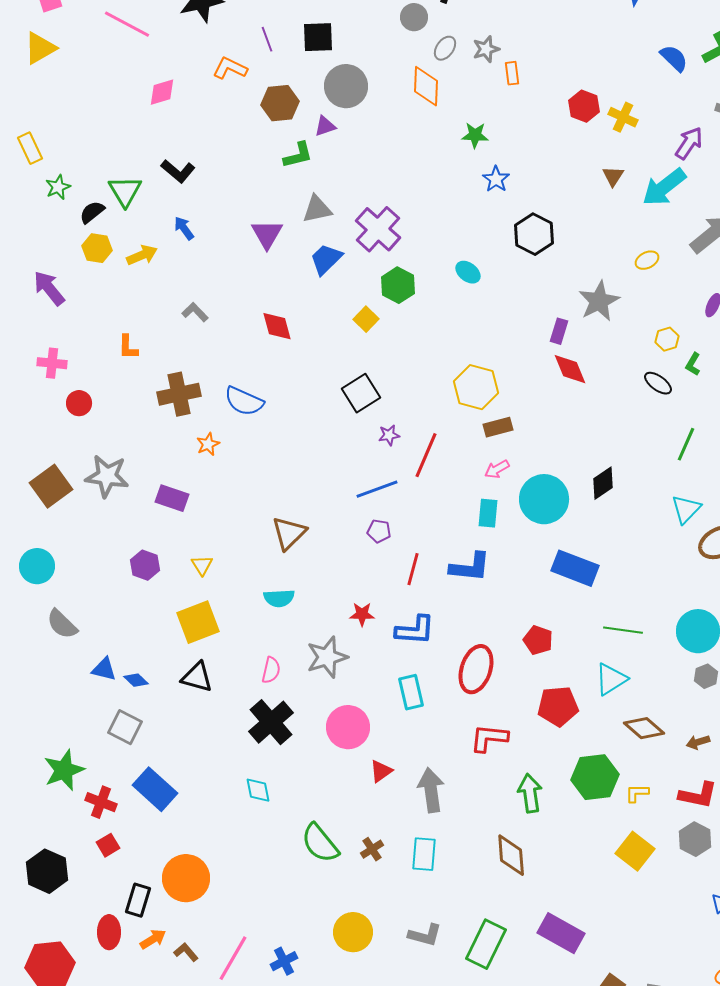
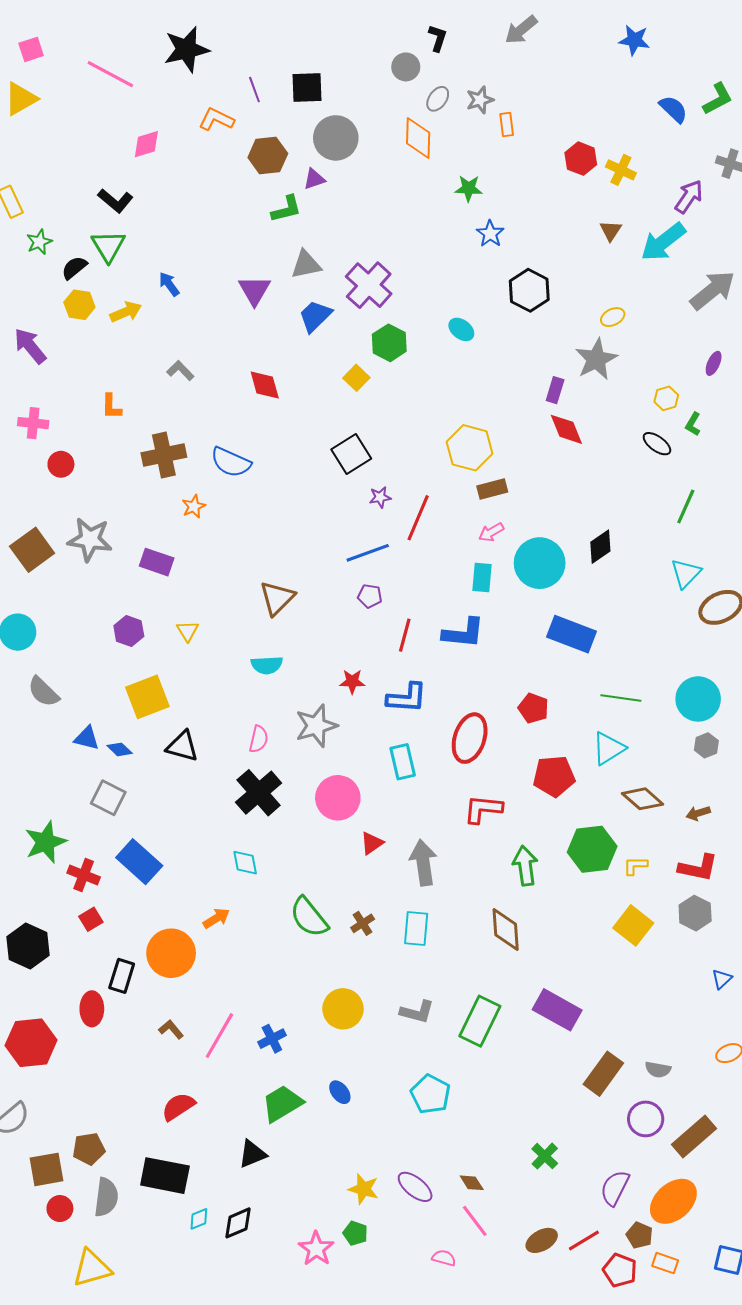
black L-shape: (178, 171) -> (115, 201), moved
yellow ellipse: (647, 260) -> (613, 317), moved
yellow square: (198, 622) -> (147, 697), moved
orange arrow: (153, 939) -> (216, 918), moved

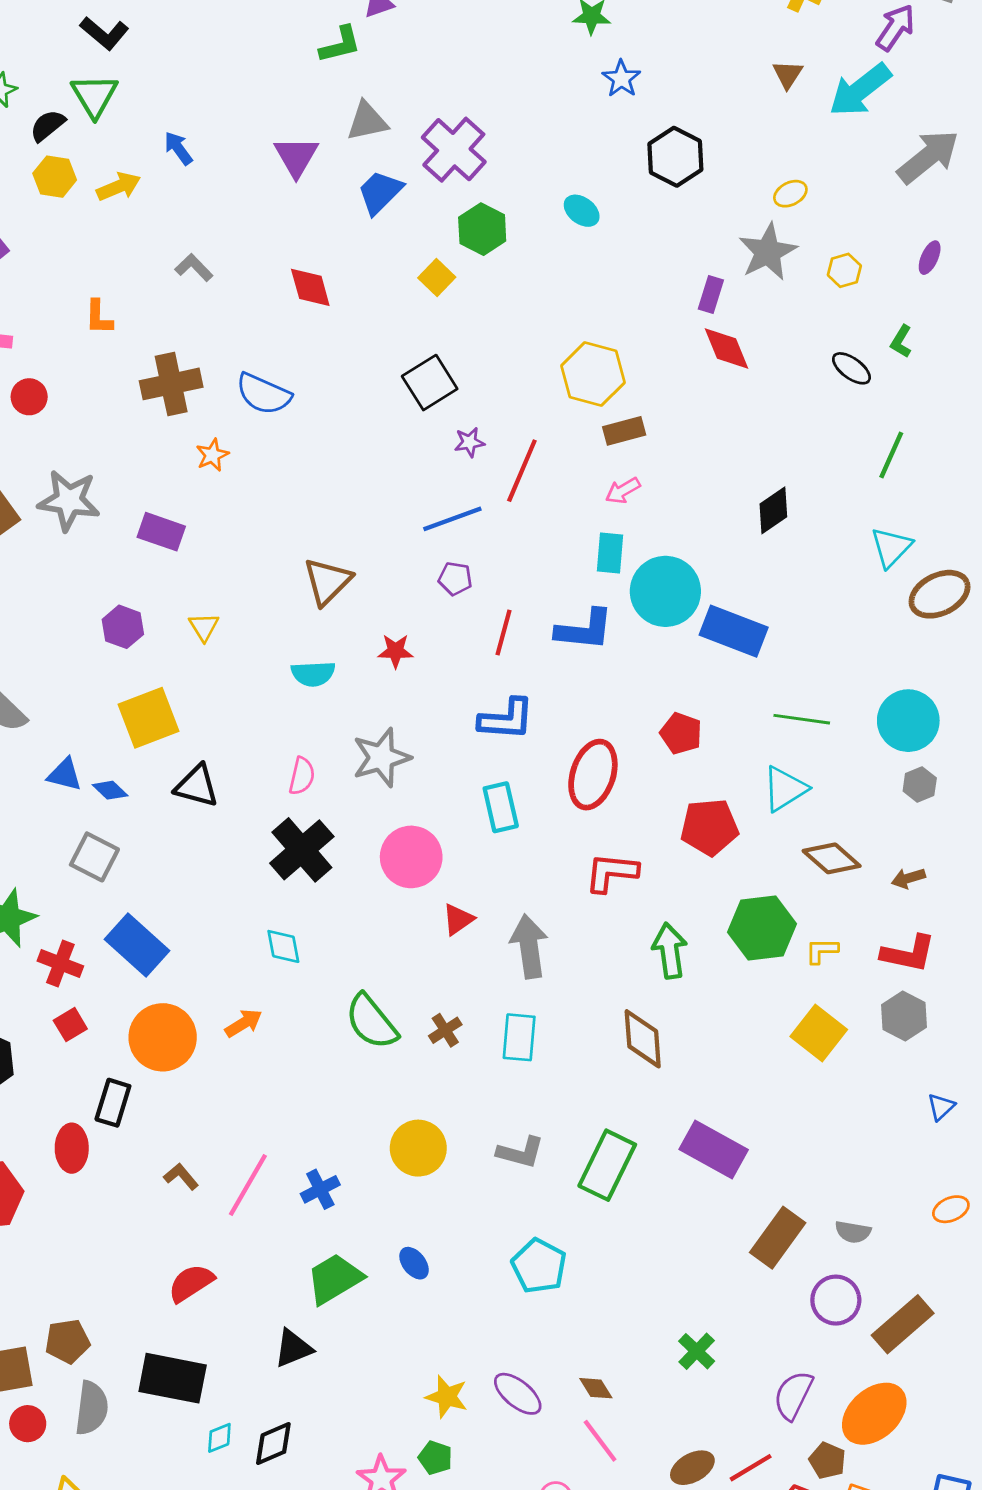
yellow hexagon: (666, 398) -> (844, 270), moved
cyan circle: (540, 563) -> (665, 591), moved
red star: (352, 681) -> (396, 651), moved
orange circle: (171, 953) -> (163, 1037), moved

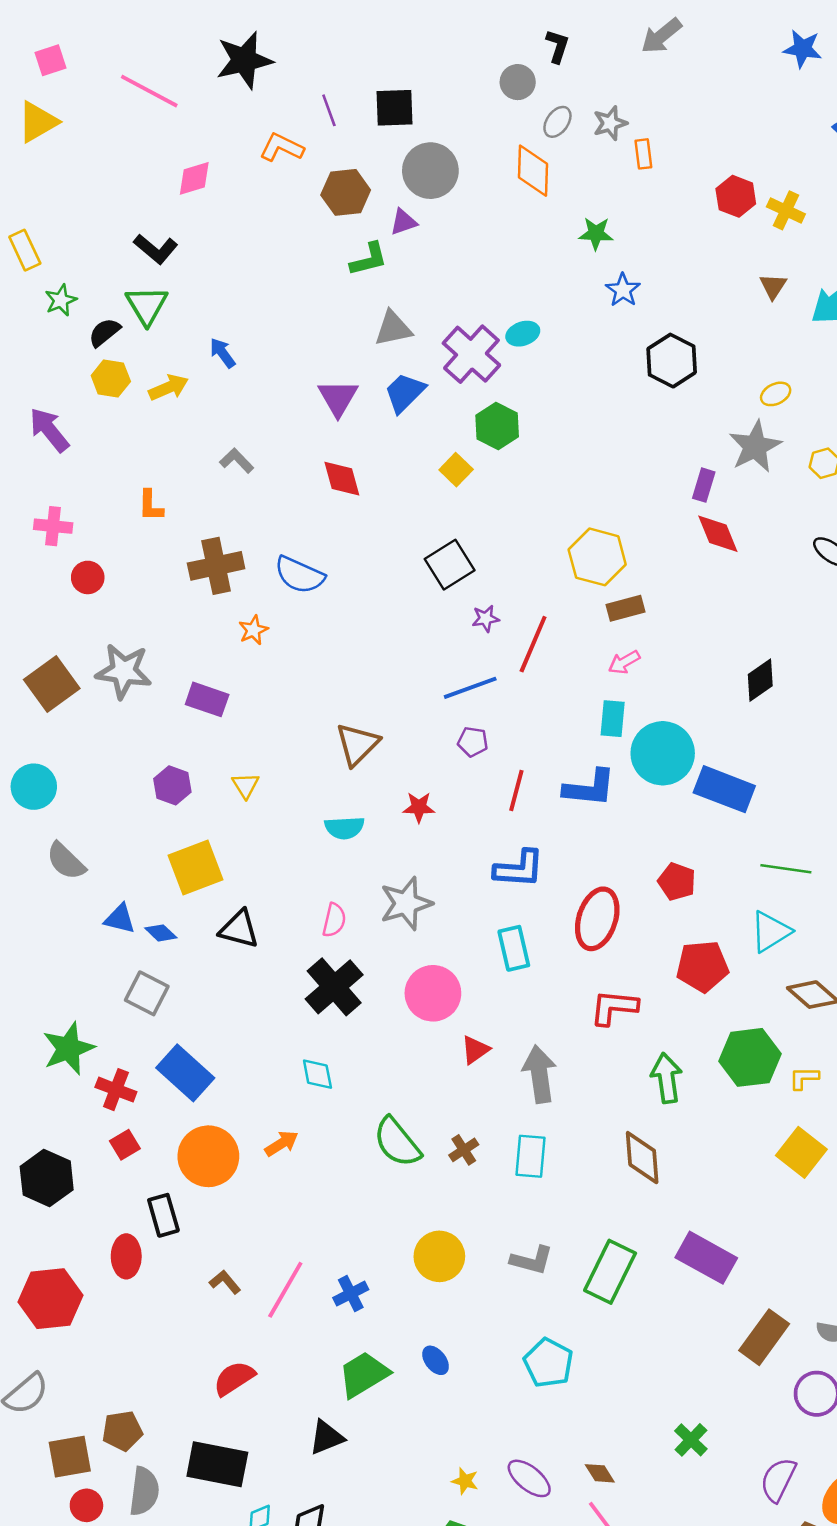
purple triangle: (296, 157) -> (338, 398), moved
cyan ellipse: (582, 211) -> (523, 334), moved, turned -56
black rectangle: (113, 1103) -> (163, 1215), turned -33
yellow star: (447, 1397) -> (465, 1481), size x0.7

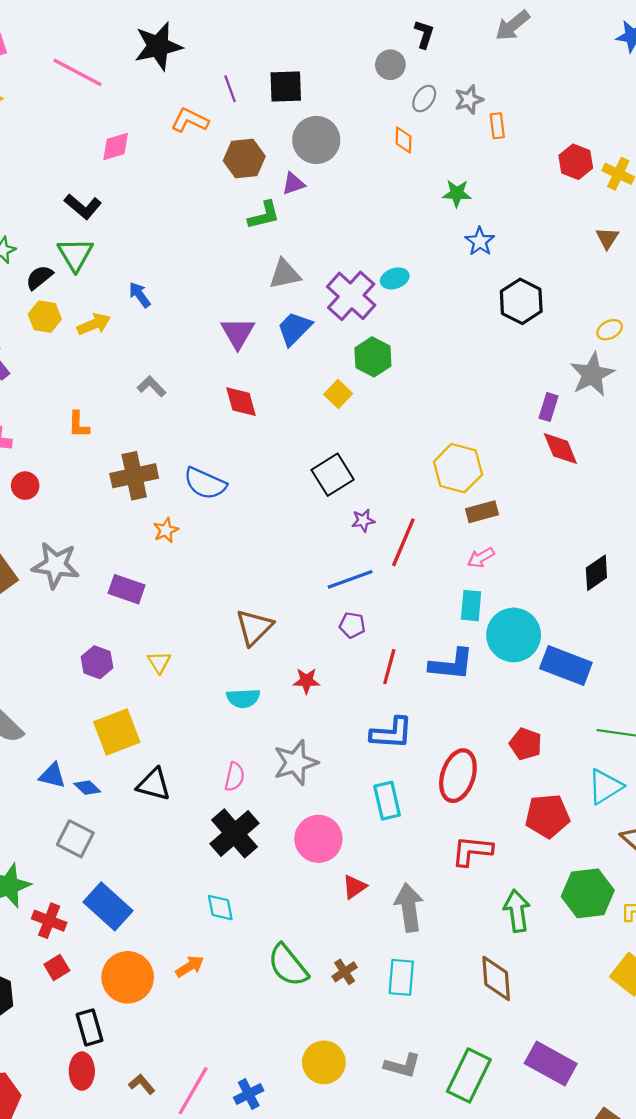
orange diamond: (533, 171) -> (403, 140), size x0.6
red ellipse: (126, 1256) -> (82, 1071), moved

